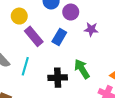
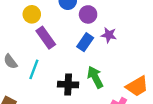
blue rectangle: (59, 37) -> (85, 42), moved

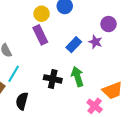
yellow circle: (32, 14) -> (42, 14), moved
purple circle: (88, 14) -> (109, 24), moved
cyan line: (34, 69) -> (14, 74), moved

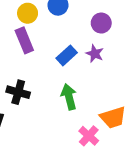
purple circle: (109, 24) -> (101, 23), moved
black cross: (53, 79) -> (18, 92), moved

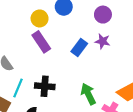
green arrow: (69, 97) -> (88, 94), moved

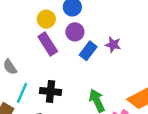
purple circle: (103, 15) -> (75, 32), moved

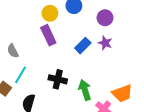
purple circle: (75, 32) -> (105, 18), moved
black cross: (51, 91) -> (58, 79), moved

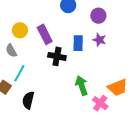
yellow circle: (50, 13) -> (20, 30), moved
blue rectangle: (83, 46) -> (78, 43), turned -42
black cross: (58, 79) -> (57, 56), moved

